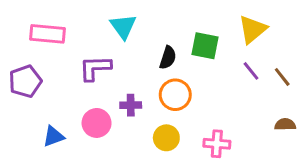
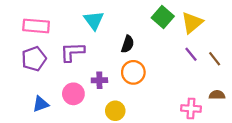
green square: (205, 46) -> (163, 17), moved, turned 30
purple pentagon: (25, 81) -> (34, 59), moved
yellow circle: (166, 138) -> (115, 111), moved
pink cross: (217, 144) -> (191, 109), moved

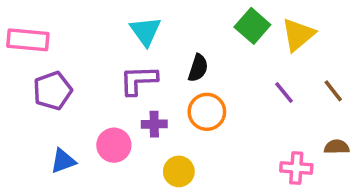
pink rectangle: (36, 26) -> (28, 40), moved
purple L-shape: (72, 52) -> (138, 80), moved
purple line: (191, 54) -> (284, 93), moved

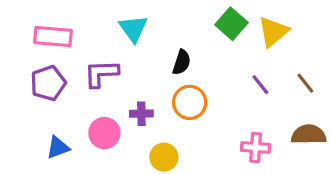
pink rectangle: (28, 40) -> (53, 37), moved
purple L-shape: (138, 80) -> (101, 73), moved
brown semicircle: (337, 147) -> (309, 135), size x1.5
pink cross: (296, 168) -> (256, 147), moved

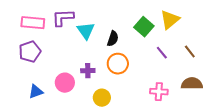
green square: (231, 24) -> (144, 27), moved
cyan triangle: (133, 28) -> (86, 31), moved
purple L-shape: (101, 73) -> (63, 18), moved

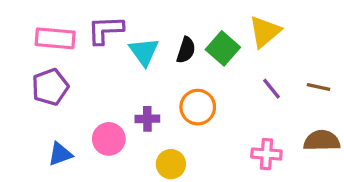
yellow triangle: (170, 20) -> (265, 32), moved
green square: (144, 27) -> (223, 48), moved
black semicircle: (113, 39) -> (186, 50), moved
brown line: (190, 52) -> (318, 87), turned -40

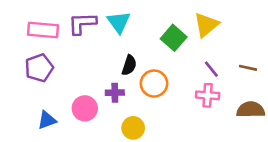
black semicircle: (186, 50) -> (129, 65), moved
cyan triangle: (144, 52) -> (119, 22), moved
pink cross: (266, 154) -> (208, 95), moved

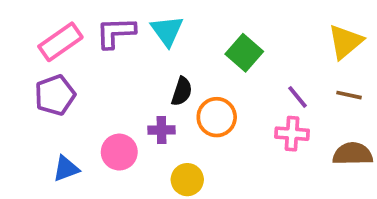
yellow triangle: (206, 25) -> (345, 42), moved
pink rectangle: (43, 30) -> (60, 42), turned -40

